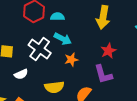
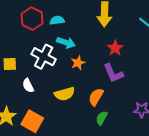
white semicircle: (21, 74) -> (28, 86), turned 96

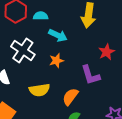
cyan arrow: (66, 43) -> (58, 35), moved
red star: (115, 48) -> (107, 52), moved

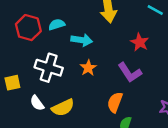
yellow semicircle: (39, 90) -> (63, 108), moved

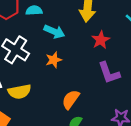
red star: (140, 42) -> (101, 40), moved
purple L-shape: (130, 73) -> (109, 73), moved

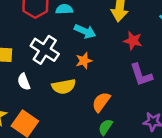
red star: (101, 40) -> (133, 41), turned -30
yellow semicircle: (19, 92) -> (64, 86), moved

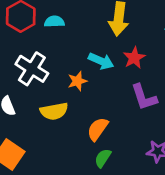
cyan arrow: (85, 31) -> (101, 61), moved
red star: (133, 41) -> (134, 58), turned 30

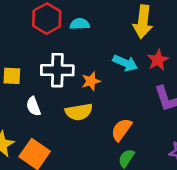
white cross: (32, 69) -> (57, 70), turned -32
orange star: (77, 81) -> (91, 81), moved

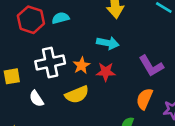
red star: (158, 60) -> (106, 72), moved, turned -30
orange semicircle: (121, 130) -> (144, 99), moved

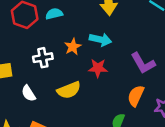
white cross: (50, 62) -> (43, 58), size x0.7
orange star: (81, 66) -> (73, 47), moved

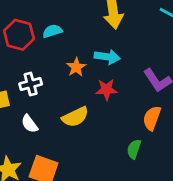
white cross: (43, 58) -> (31, 84), moved

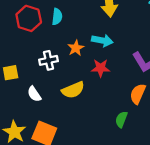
cyan semicircle: (52, 31) -> (57, 17), turned 112
white cross: (31, 84) -> (49, 60), moved

